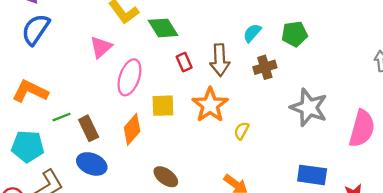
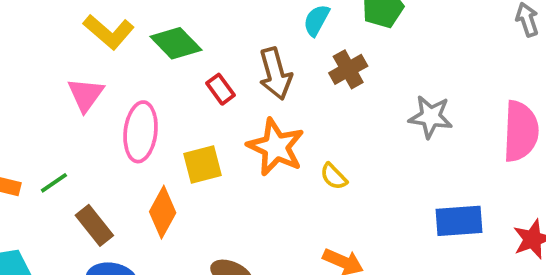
gray star: (309, 107) -> (431, 117), size x0.7
green line: (62, 117) -> (54, 183), moved
yellow semicircle: (241, 131) -> (334, 176), turned -60

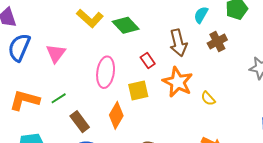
red rectangle: (221, 89) -> (148, 61), moved
pink triangle: (86, 95) -> (56, 53), moved

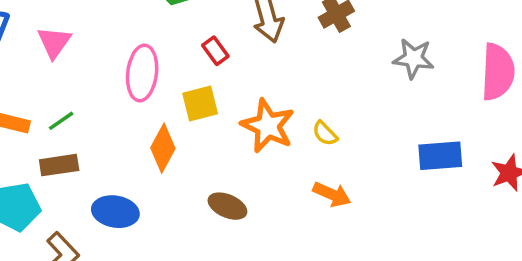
orange star: (178, 82) -> (268, 126), moved
yellow semicircle: (208, 99) -> (325, 133), moved
brown rectangle: (80, 122) -> (59, 165), moved, turned -60

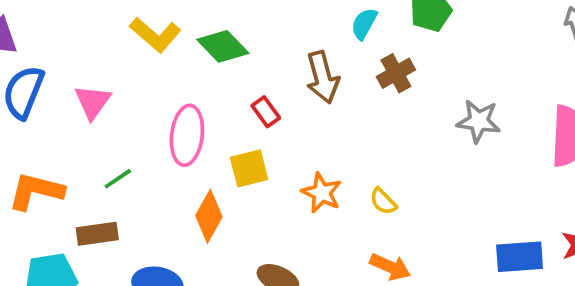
green line: (61, 121) -> (118, 179), moved
orange star: (268, 126) -> (322, 193), size x0.7
blue rectangle: (440, 156) -> (520, 257), moved

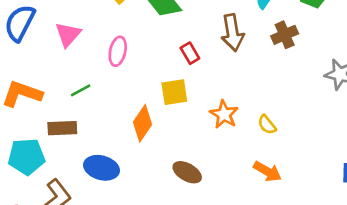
pink ellipse: (187, 135) -> (118, 51), moved, size x0.7

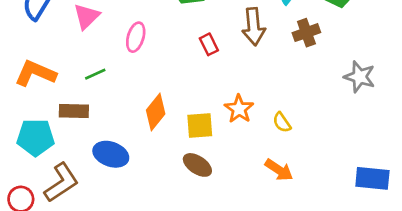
yellow square: (174, 92) -> (200, 126), moved

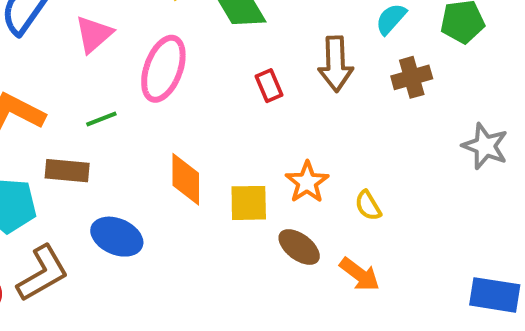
pink ellipse: (136, 37) -> (163, 69), size x1.5
orange diamond: (156, 112) -> (186, 179), turned -42
brown ellipse: (197, 165) -> (299, 247), moved

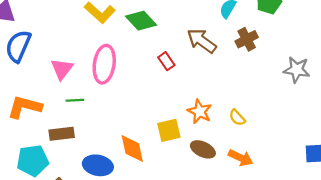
pink triangle: (94, 34) -> (62, 69), moved
brown arrow: (336, 64) -> (202, 41), turned 140
green line: (101, 119) -> (75, 100), turned 30
orange diamond: (186, 179) -> (132, 149), moved

